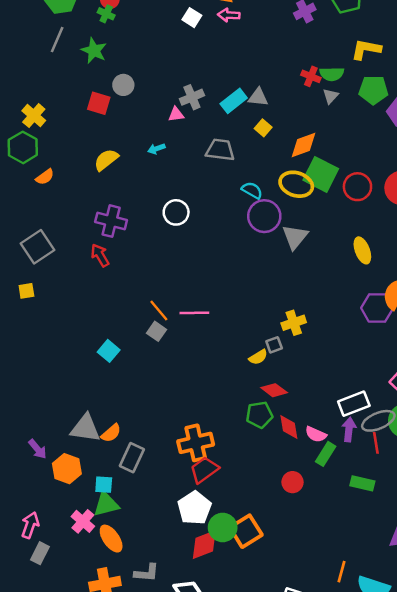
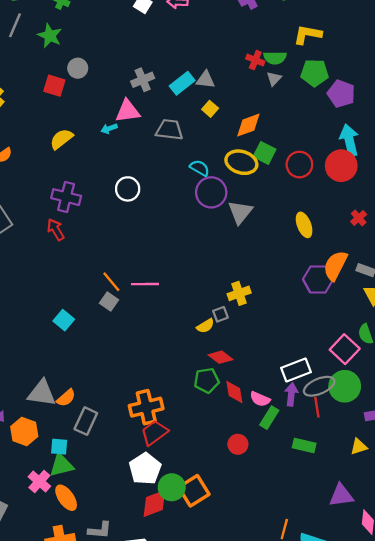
pink triangle: (176, 114) -> (128, 111), moved, size x1.6
green square: (321, 174) -> (265, 153), size x0.7

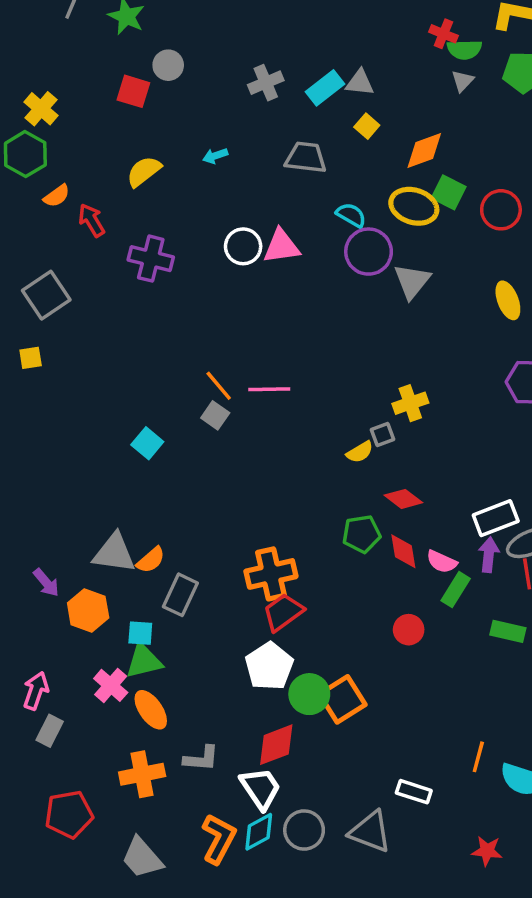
red cross: (255, 60) -> (443, 34), moved
pink triangle: (128, 111) -> (281, 246), moved
red arrow: (56, 230) -> (92, 220), moved
red diamond: (220, 357) -> (403, 499), moved
red diamond: (154, 504) -> (276, 745), moved

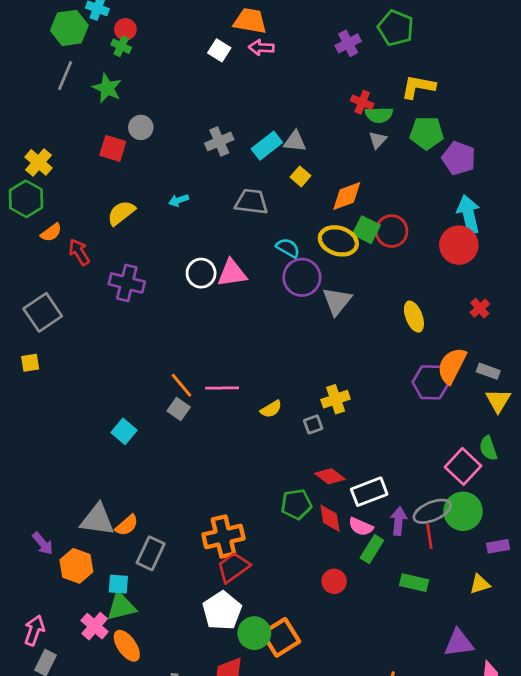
red circle: (501, 210) -> (392, 231), moved
yellow semicircle: (360, 452) -> (271, 409), moved
white rectangle: (496, 518) -> (369, 492), moved

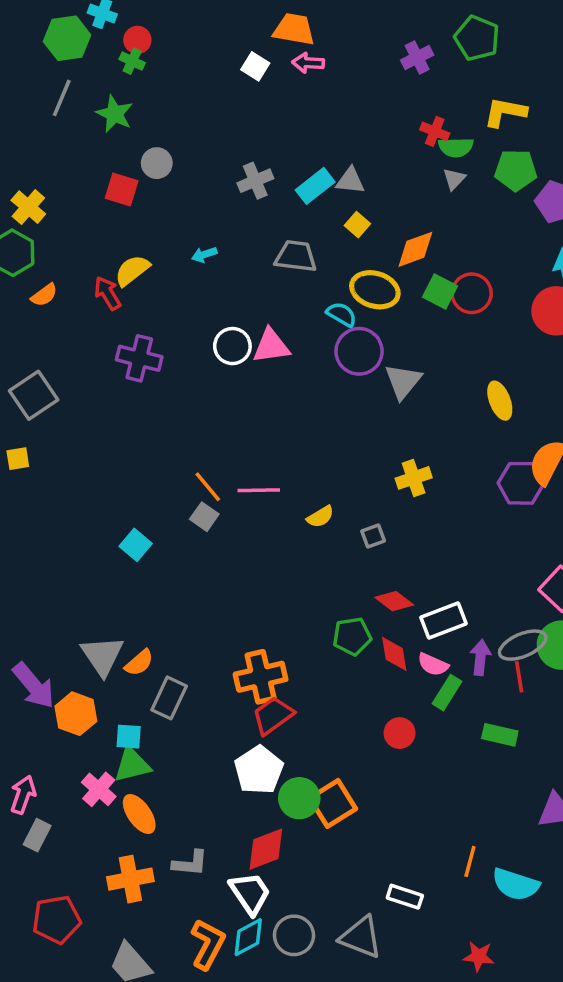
yellow ellipse: (338, 241) -> (375, 290), moved
red arrow: (79, 252) -> (108, 293), moved
yellow cross: (336, 399) -> (414, 478), moved
gray triangle: (97, 520) -> (102, 656), turned 48
purple arrow: (43, 543) -> (34, 686), size x1.6

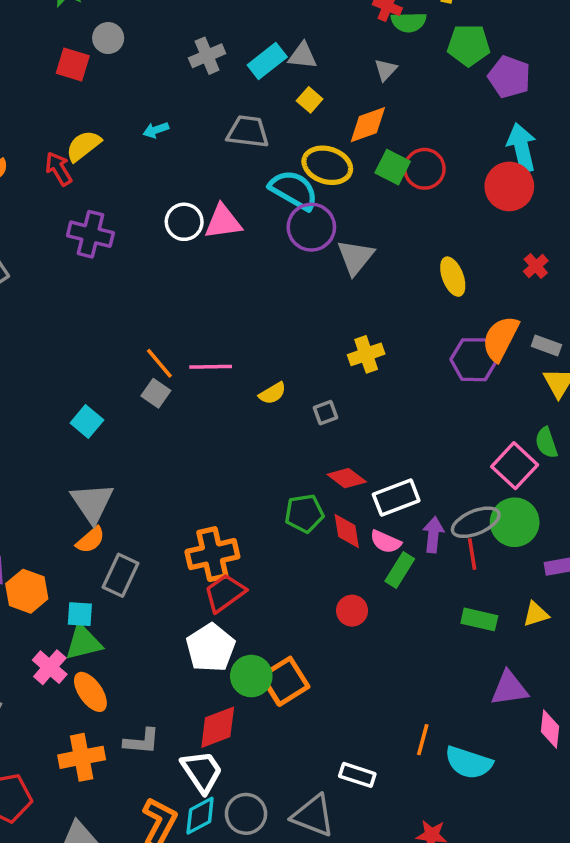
gray triangle: (454, 179) -> (386, 70), moved
cyan semicircle: (341, 314) -> (294, 190), size x1.6
gray triangle: (102, 656) -> (92, 503), moved
green rectangle: (500, 735) -> (479, 619), moved

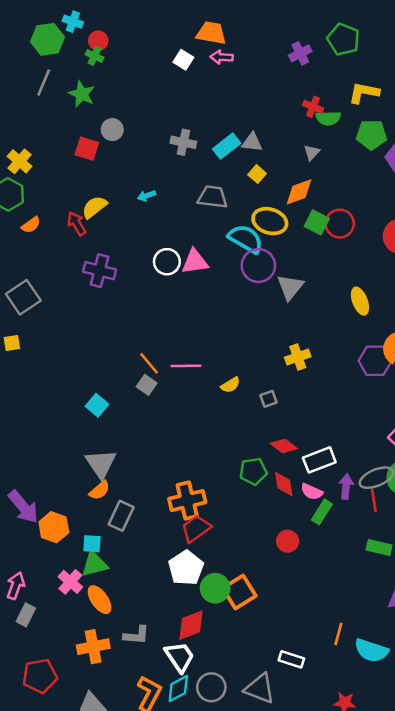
gray cross: (207, 56) -> (183, 142), turned 35

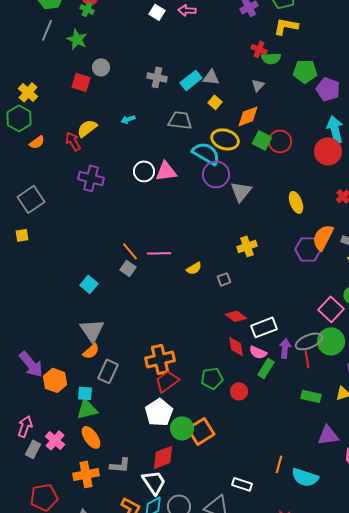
yellow L-shape: (364, 93) -> (286, 26), moved
green pentagon: (253, 471) -> (212, 378), moved
pink cross: (70, 582) -> (55, 440), moved

